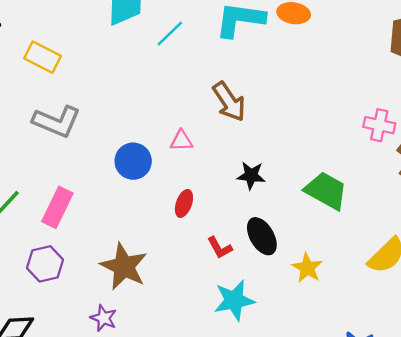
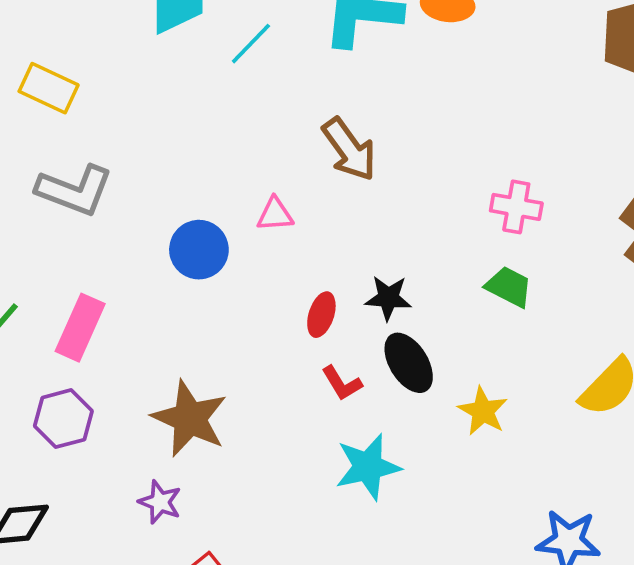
pink cross: (379, 125) -> (516, 207), moved
black star: (251, 175) -> (388, 298), moved
green trapezoid: (326, 191) -> (509, 287), size x0.7
red ellipse: (184, 203) -> (321, 315), moved

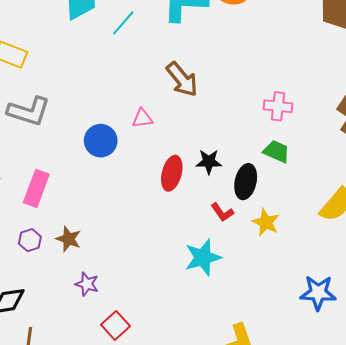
red ellipse: (321, 315) -> (172, 173), size x1.4
black ellipse: (409, 363) -> (246, 182), moved, turned 48
red L-shape: (342, 383) -> (222, 212), moved
purple hexagon: (63, 419) -> (30, 240), size x0.7
brown star: (190, 419) -> (69, 239), moved, size x0.6

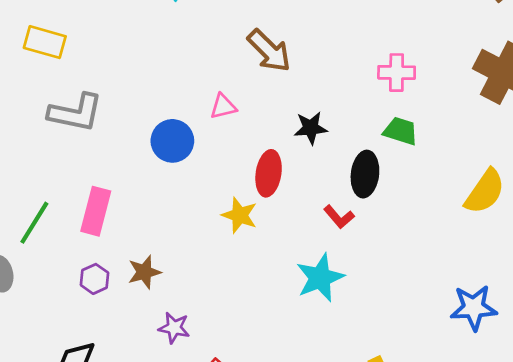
black star: (209, 162) -> (311, 128), moved
yellow star: (266, 222) -> (240, 215), moved
brown star: (69, 239) -> (144, 272), turned -30

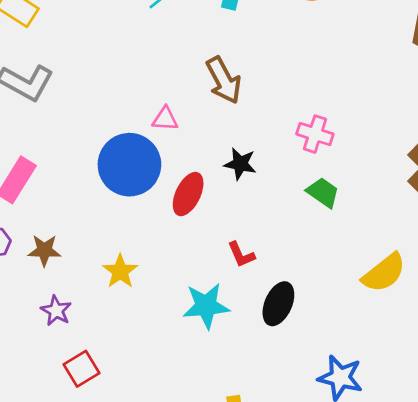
pink cross: (397, 73) -> (315, 134), moved
blue circle: (172, 141) -> (129, 165), moved, size x1.5
black ellipse: (365, 174) -> (278, 304), moved
yellow star: (240, 215) -> (120, 271), moved

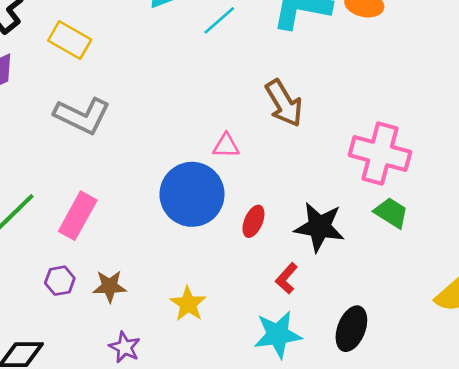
pink cross: (315, 134) -> (380, 153), size x1.6
black star: (240, 164) -> (319, 227), moved, size x1.5
red ellipse: (188, 194) -> (253, 221), size x0.7
red L-shape: (241, 255) -> (287, 278), moved, turned 68

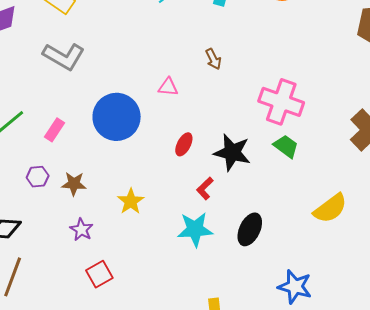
brown arrow: (284, 103) -> (213, 59), size x0.6
blue circle: (192, 194) -> (117, 117), moved
pink rectangle: (78, 216) -> (55, 130), size x0.7

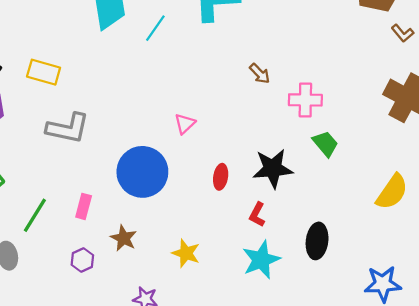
brown arrow: (213, 59) -> (260, 74), moved
pink triangle: (168, 87) -> (185, 124), turned -30
pink cross: (281, 102) -> (305, 100), size x0.7
green trapezoid: (286, 146) -> (325, 144), turned 32
brown star: (74, 184) -> (124, 238), moved, turned -30

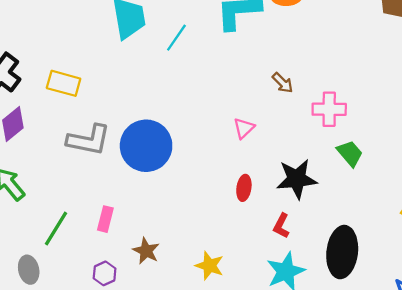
pink triangle: (185, 124) -> (244, 128), moved
blue circle: (142, 172) -> (146, 146), moved
black ellipse: (317, 241) -> (342, 252), size x1.4

